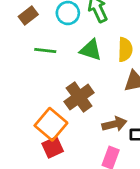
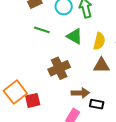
orange square: (51, 124) -> (15, 92), moved

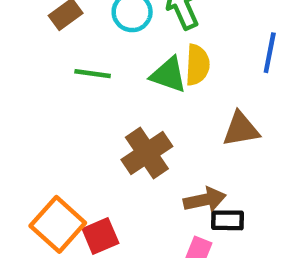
yellow semicircle: (99, 41) -> (197, 65), moved
black rectangle: (97, 104) -> (228, 220), moved

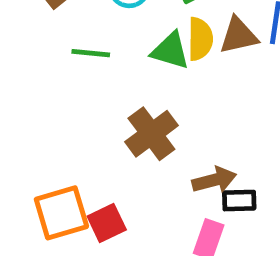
brown triangle: (241, 129) -> (239, 36), moved
orange square: (58, 224) -> (61, 213), turned 34

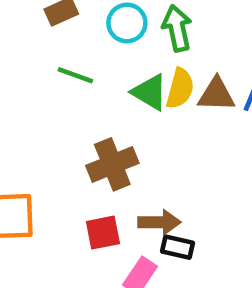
red square: (107, 223) -> (103, 233), moved

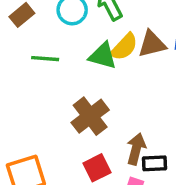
yellow semicircle: (180, 88) -> (124, 47), turned 44
brown arrow: (159, 222) -> (136, 149), turned -60

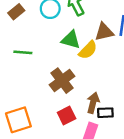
yellow semicircle: (124, 47) -> (88, 50), moved
green line: (45, 59) -> (23, 52), moved

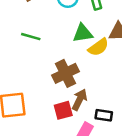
green triangle: (71, 40) -> (83, 33), turned -36
brown arrow: (93, 103) -> (80, 100), moved

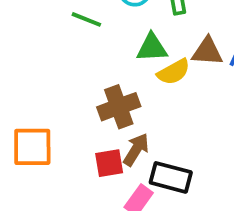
green line: (31, 37) -> (86, 19), moved
black rectangle: (104, 115) -> (171, 177), size x1.5

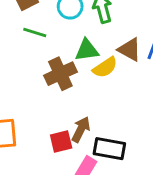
brown triangle: (207, 51) -> (130, 50), turned 30
brown cross: (119, 107) -> (60, 74), moved

